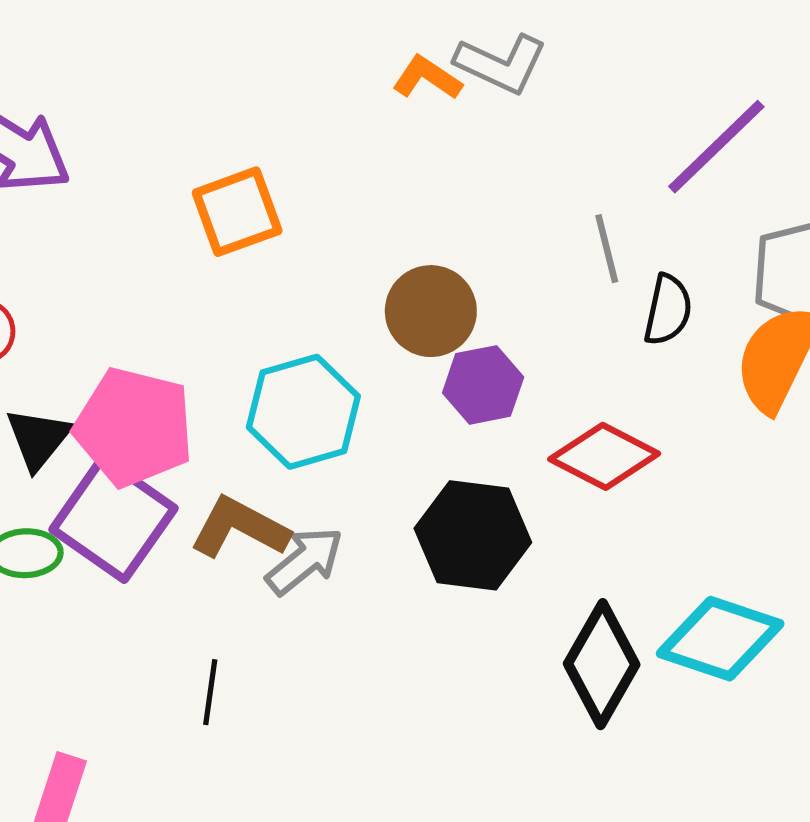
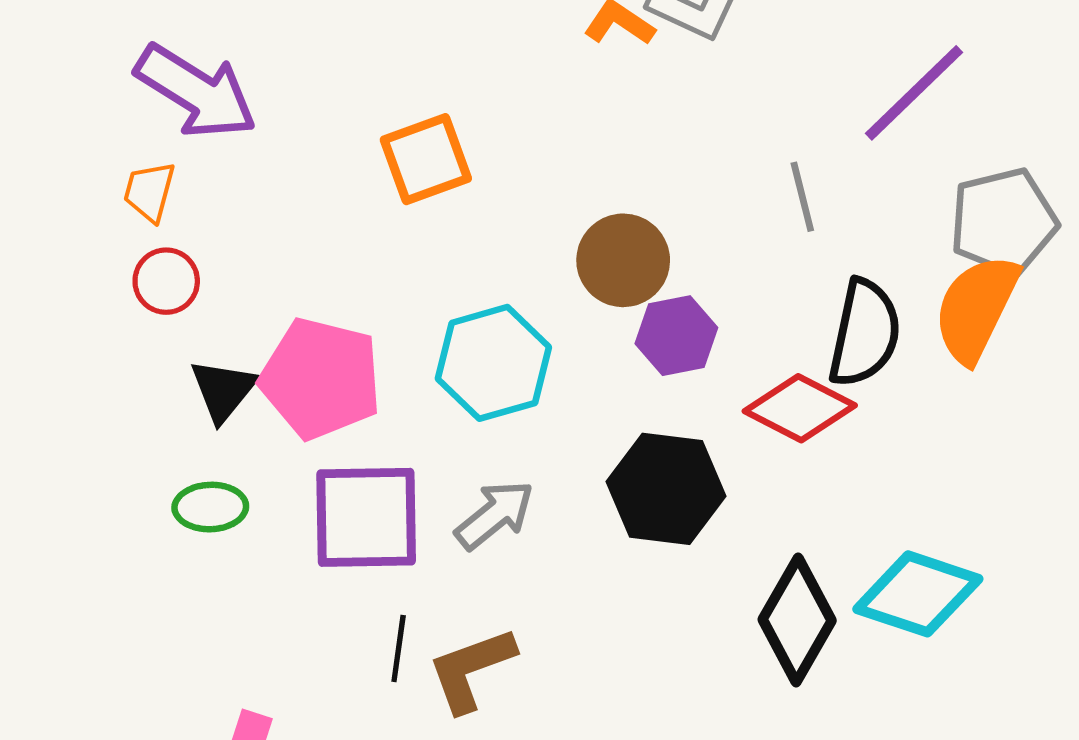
black semicircle: (668, 310) -> (865, 333), moved, size x1.5
purple square: (113, 519) -> (366, 517), moved, turned -36
brown L-shape: (240, 528) -> (471, 669), moved, turned -48

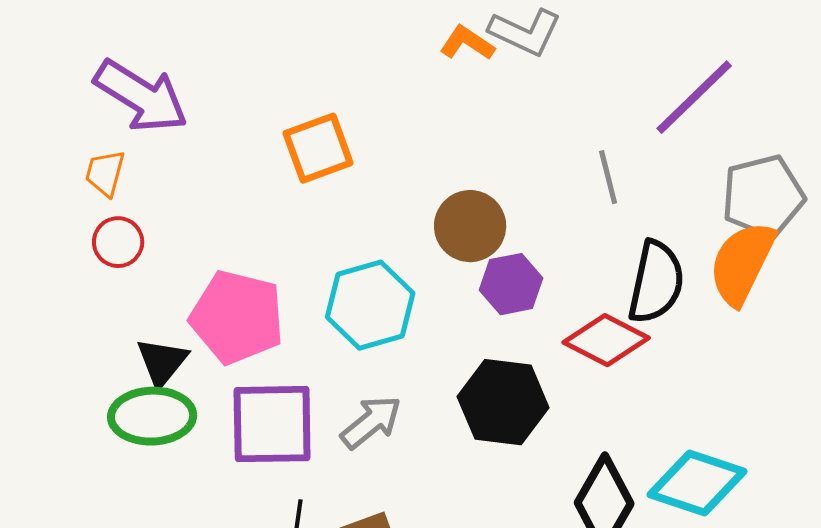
black triangle: (223, 390) -> (162, 362), moved
green ellipse: (210, 507) -> (152, 416), size x1.5

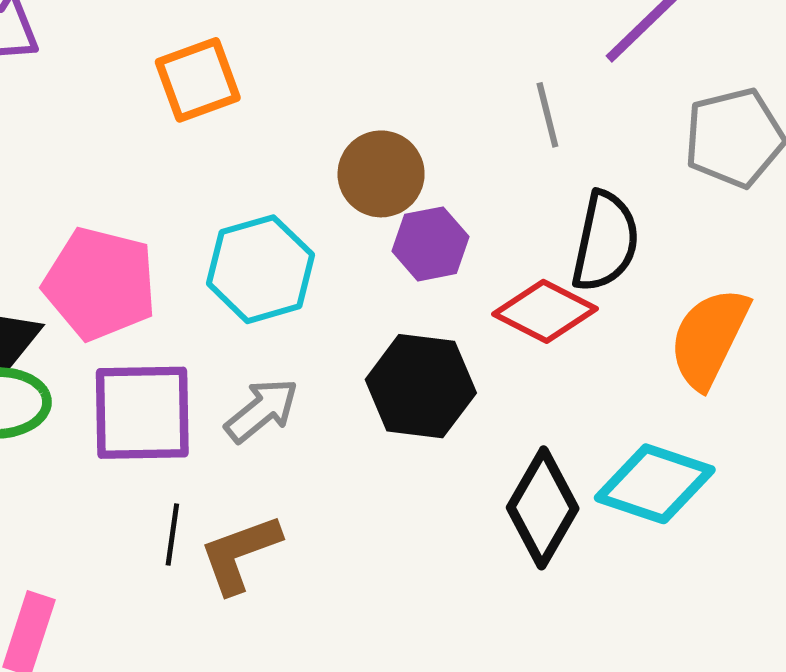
orange semicircle: (742, 263) -> (709, 338), moved

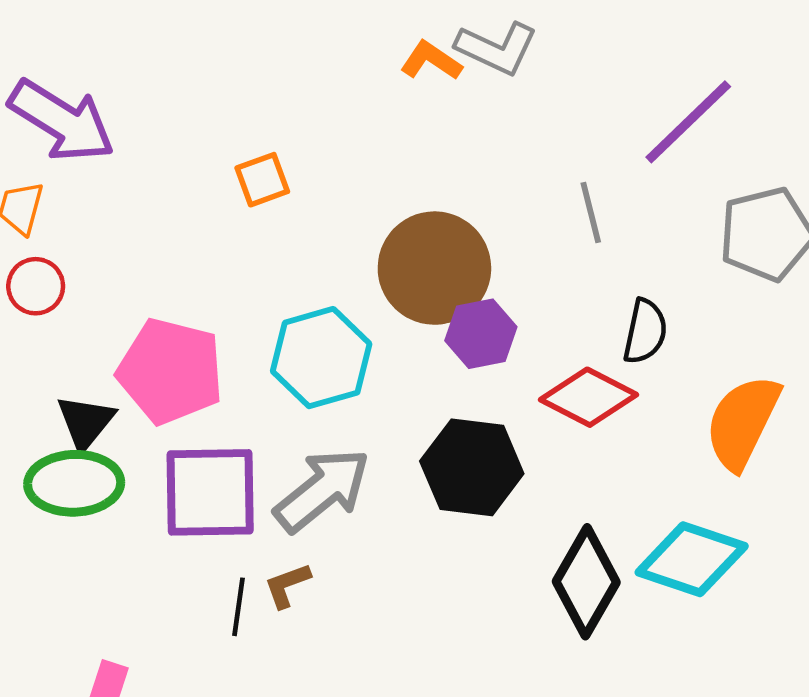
orange square: (198, 80) -> (262, 180), size x0.7
brown circle: (381, 174) -> (434, 268), size x1.4
black semicircle: (605, 241) -> (645, 331), size x0.7
gray arrow: (262, 410) -> (322, 490), size x1.4
brown L-shape: (240, 554) -> (287, 585), moved, size x0.6

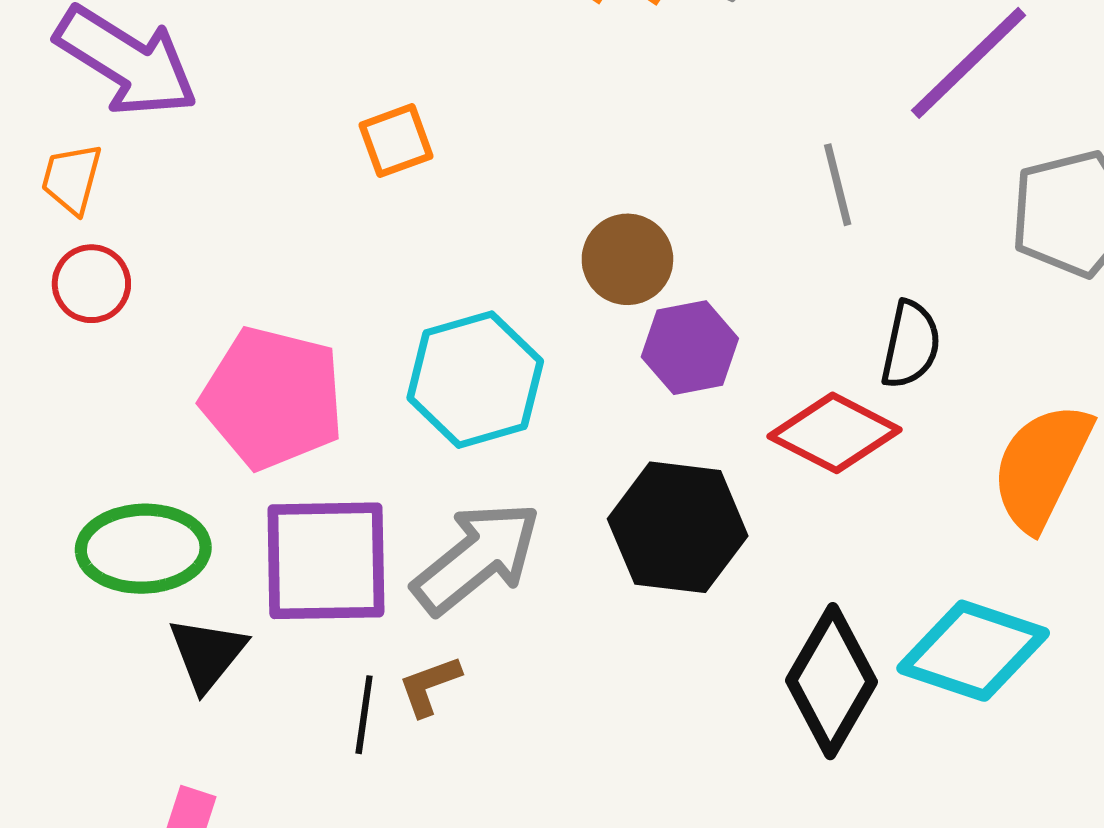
brown circle: (434, 268) -> (627, 259), size x0.6
black triangle: (85, 422) -> (207, 654), moved

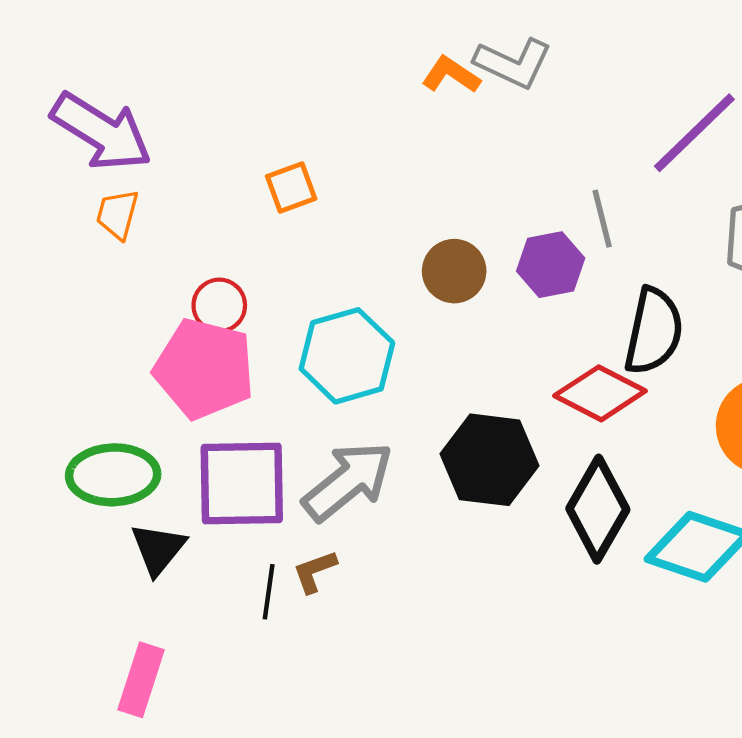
orange trapezoid: (72, 179) -> (117, 214), moved
red circle: (91, 284) -> (219, 305), moved
black semicircle: (911, 345) -> (654, 331), size x1.4
purple hexagon: (690, 348) -> (551, 265), moved
black diamond: (832, 681) -> (598, 509), moved

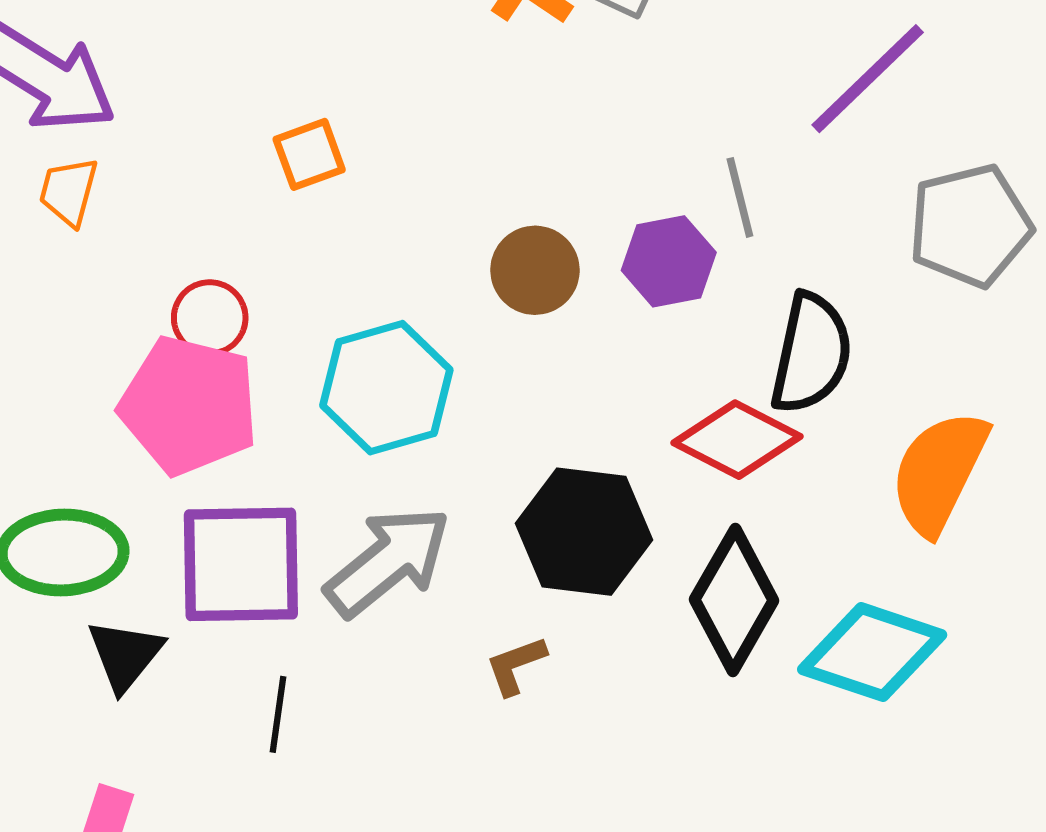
brown L-shape: (315, 571) -> (516, 665), moved

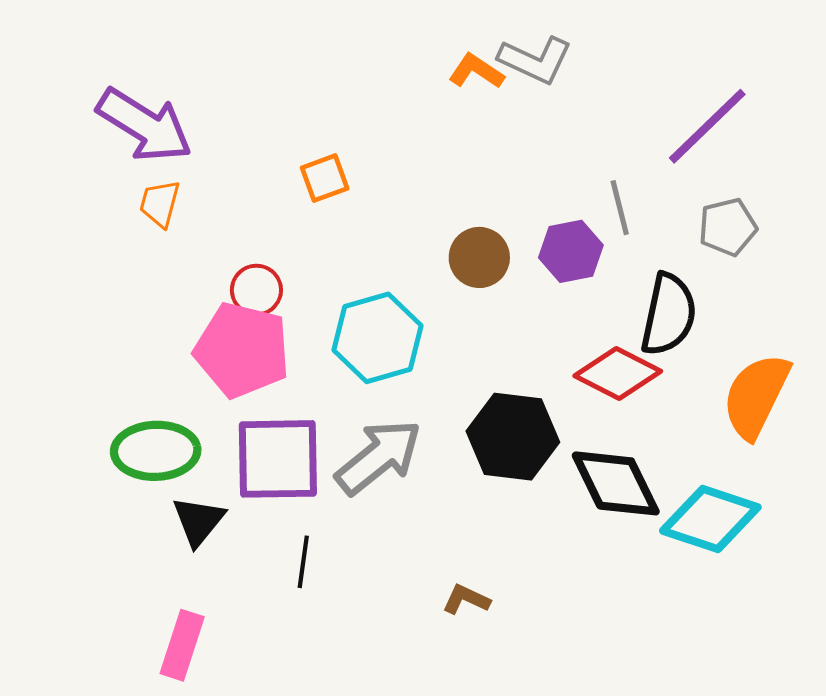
gray pentagon: (970, 226) -> (728, 227), moved, size x0.7
black diamond: (734, 600) -> (616, 483), turned -56
brown L-shape: (516, 665) -> (466, 599), moved, turned 45

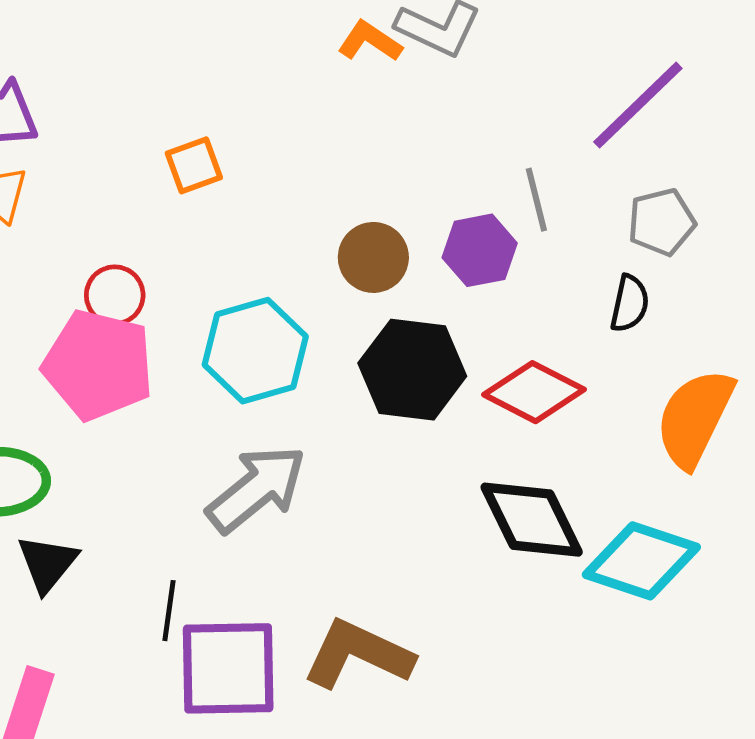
black semicircle: (669, 314) -> (630, 303), moved, size x0.6
black hexagon: (513, 437) -> (412, 370), moved
purple square: (278, 459) -> (228, 668), moved
brown L-shape: (466, 599) -> (358, 654), size x2.0

